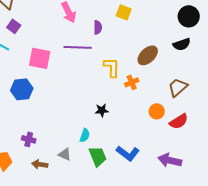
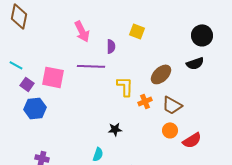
purple square: (14, 26) -> (27, 84), moved
brown trapezoid: (178, 87) -> (172, 105), moved, turned -110

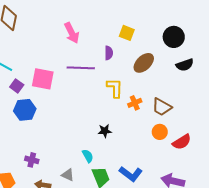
black circle: (202, 35) -> (174, 37), moved
purple semicircle: (111, 46) -> (109, 53), moved
brown ellipse: (161, 74) -> (144, 63), moved
cyan semicircle: (98, 154) -> (88, 156), turned -48

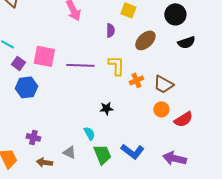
purple line: (81, 68) -> (80, 65), moved

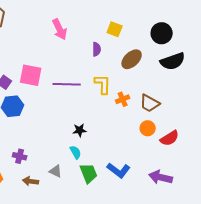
black semicircle: (186, 42) -> (173, 61), size x1.4
black star: (106, 108) -> (80, 130), moved

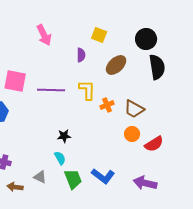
black semicircle: (173, 61) -> (157, 67), turned -80

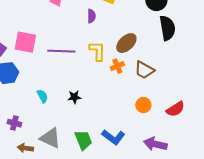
brown ellipse: (116, 65) -> (126, 43), moved
orange circle: (132, 134) -> (143, 105), moved
red semicircle: (154, 144) -> (175, 109), moved
cyan semicircle: (60, 158) -> (42, 96), moved
gray triangle: (40, 177) -> (50, 138), size x1.6

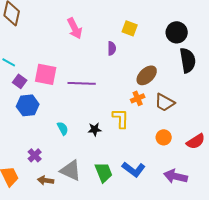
yellow L-shape: (97, 51) -> (121, 118), moved
purple cross: (14, 123) -> (35, 155), turned 32

